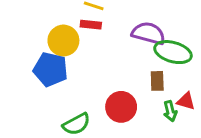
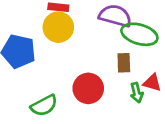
yellow circle: (63, 41) -> (58, 27), moved

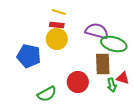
brown rectangle: (124, 63) -> (103, 64), size x1.5

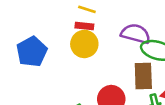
blue pentagon: (29, 56) -> (32, 52), moved, turned 30

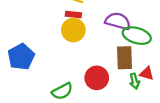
blue pentagon: (32, 52) -> (21, 57), moved

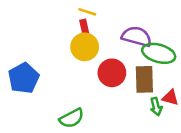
red rectangle: (73, 14) -> (85, 29), turned 72
red circle: (97, 78) -> (112, 73), moved

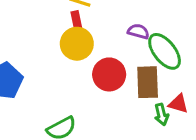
purple semicircle: (137, 36) -> (138, 31), size x0.6
green ellipse: (159, 53) -> (165, 51), turned 36

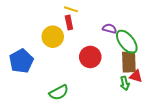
yellow circle: (77, 44) -> (53, 37), moved
brown rectangle: (148, 82) -> (129, 62), moved

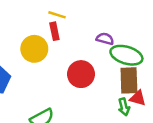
green ellipse: (127, 42) -> (126, 55), turned -35

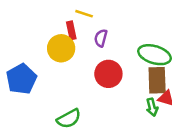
red rectangle: (54, 31) -> (71, 30), moved
purple semicircle: (105, 39) -> (101, 38), moved, turned -90

